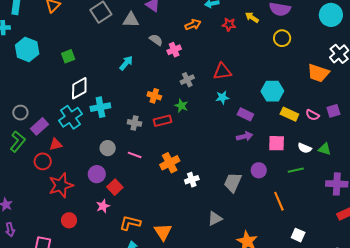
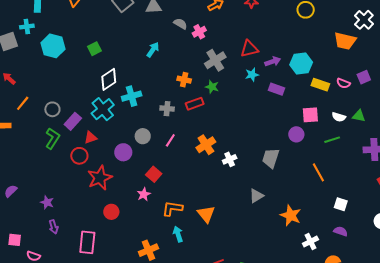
gray cross: (187, 80) -> (215, 60), size x1.5
purple arrow: (245, 136) -> (273, 61), moved
pink line: (135, 155) -> (170, 140), turned -72
purple circle: (259, 170) -> (296, 134), moved
purple circle: (97, 174) -> (123, 152), moved

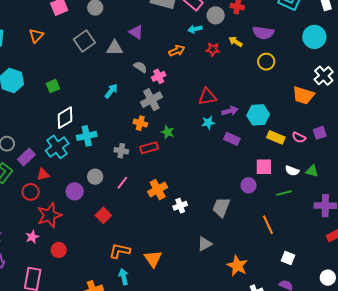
gray cross: (215, 60) -> (151, 100), moved
pink star: (144, 194) -> (32, 237), moved

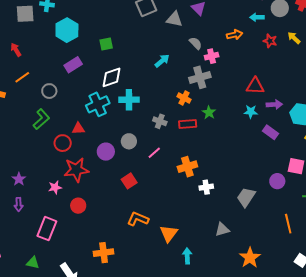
purple rectangle: (26, 157) -> (73, 65), moved
cyan arrow: (124, 277) -> (187, 256), moved

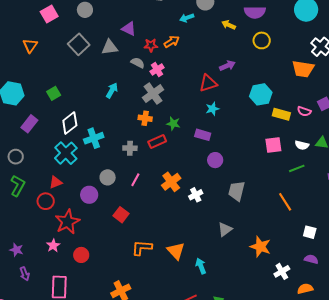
red star: (270, 41) -> (151, 45), moved
purple arrow: (274, 105) -> (227, 66), moved
purple rectangle: (270, 132) -> (203, 135), moved
purple circle: (277, 181) -> (215, 160), moved

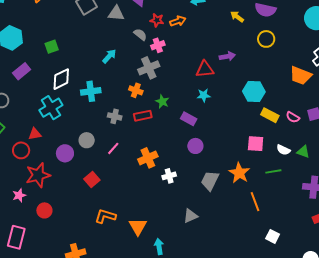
cyan cross: (94, 138) -> (91, 91), moved
orange star: (260, 247) -> (239, 173), moved

